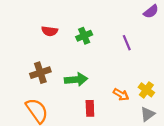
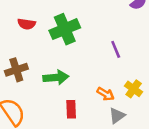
green cross: (84, 36) -> (65, 29), size x1.6
purple line: (127, 43) -> (116, 49), moved
gray triangle: (148, 114) -> (117, 116), moved

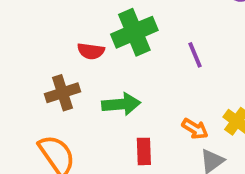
red semicircle: (27, 24) -> (91, 51), moved
purple line: (116, 49) -> (195, 55), moved

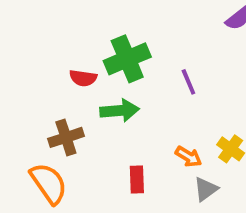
brown cross: (62, 93) -> (66, 137), moved
green arrow: (121, 104) -> (120, 111), moved

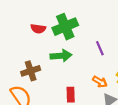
red semicircle: (83, 78) -> (38, 29), moved
purple line: (188, 82) -> (100, 48), moved

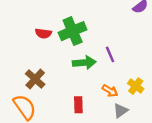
green arrow: (61, 56) -> (84, 63), moved
brown cross: (31, 71) -> (35, 79), turned -30

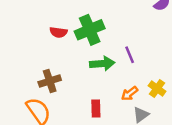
brown cross: (35, 79) -> (50, 81), turned 30
orange arrow: (110, 91) -> (130, 93), turned 112

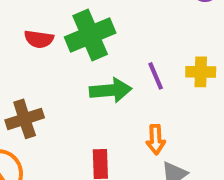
yellow cross: (157, 89) -> (201, 72), moved, turned -35
orange arrow: (130, 93) -> (156, 139), turned -56

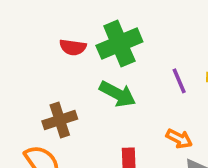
green arrow: (111, 90) -> (118, 94), moved, turned 33
orange arrow: (156, 139) -> (179, 139), turned -60

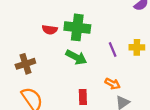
green cross: (119, 44) -> (77, 27), turned 30
brown cross: (60, 120) -> (25, 64), moved

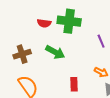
green arrow: (76, 57) -> (55, 52), moved

